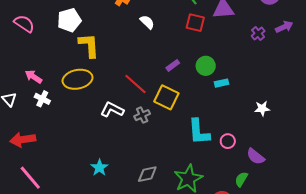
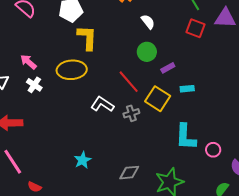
green circle: (206, 66) -> (147, 52), moved
cyan rectangle: (221, 83) -> (187, 89), moved

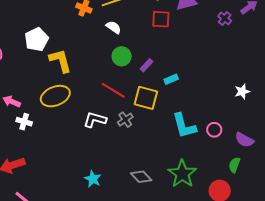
gray diamond: (129, 173) -> (141, 177), turned 70

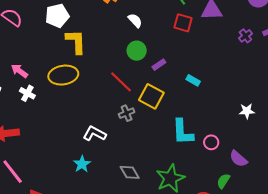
cyan rectangle: (171, 79) -> (193, 80), moved, turned 40
white L-shape: (95, 120) -> (94, 134), moved

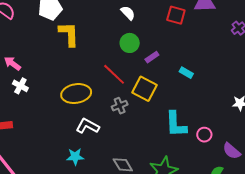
yellow ellipse: (63, 75) -> (76, 94), moved
cyan star: (82, 164) -> (75, 157), turned 30

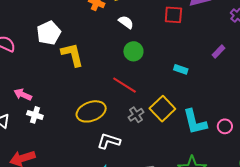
purple rectangle: (152, 57) -> (218, 51), moved
cyan rectangle: (186, 73) -> (181, 69), moved
yellow square: (144, 89) -> (162, 109), moved, turned 30

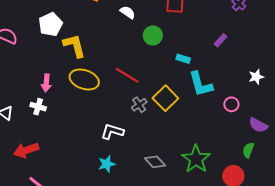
green circle: (133, 51) -> (153, 35), moved
pink arrow: (23, 95) -> (46, 83), moved, turned -108
yellow ellipse: (91, 111) -> (84, 80), moved, turned 40
cyan L-shape: (195, 122) -> (201, 84), moved
pink circle: (225, 126) -> (231, 104), moved

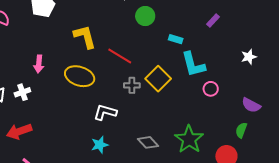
yellow L-shape: (74, 46) -> (85, 37), moved
yellow ellipse: (84, 80) -> (80, 76), moved
pink circle: (231, 104) -> (211, 89), moved
gray cross: (139, 105) -> (132, 85), turned 35
white cross: (38, 107) -> (22, 92), moved, turned -35

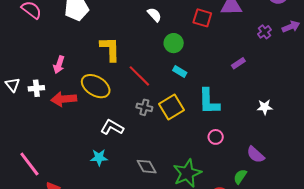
cyan rectangle: (176, 39) -> (180, 72), moved
pink circle: (211, 89) -> (216, 137), moved
red arrow: (19, 131) -> (64, 99), moved

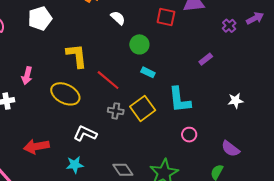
red arrow: (64, 99) -> (36, 146), moved

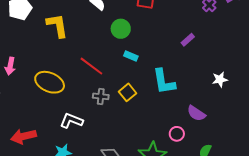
yellow L-shape: (77, 56) -> (57, 25), moved
yellow square: (143, 108) -> (128, 92), size x0.7
pink circle: (189, 135) -> (177, 134), moved
purple semicircle: (230, 149) -> (196, 113), moved

